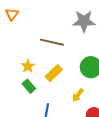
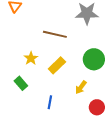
green rectangle: (29, 86) -> (21, 83), moved

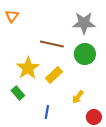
yellow star: (31, 58) -> (28, 68), size x1.6
green circle: (94, 59) -> (85, 54), moved

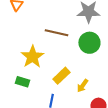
yellow rectangle: (54, 75) -> (61, 76), moved
green rectangle: (18, 93) -> (22, 82), turned -32

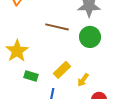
yellow star: (32, 57) -> (17, 51), moved
green rectangle: (22, 82) -> (31, 76), moved

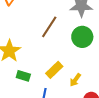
brown line: (57, 27) -> (49, 27), turned -70

